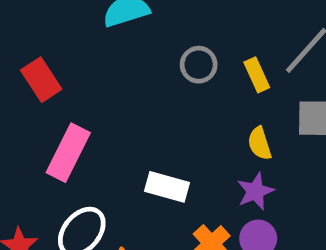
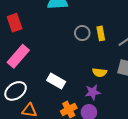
yellow rectangle: (257, 75) -> (101, 33), moved
yellow semicircle: (260, 143) -> (100, 73), turned -80

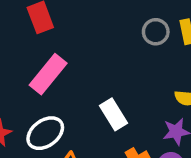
white rectangle: (56, 81) -> (114, 114), turned 30

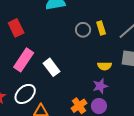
white rectangle: (114, 114) -> (51, 67), moved

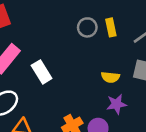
purple star: (100, 86) -> (117, 104), moved

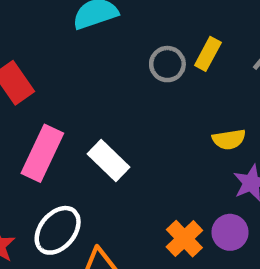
yellow rectangle: (111, 27) -> (208, 54), turned 54

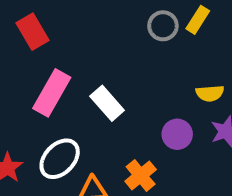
purple circle: (230, 232) -> (177, 134), moved
orange cross: (184, 239) -> (141, 175), moved

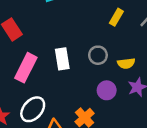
gray circle: (163, 26) -> (98, 55), moved
white rectangle: (107, 103) -> (62, 59), moved, turned 35

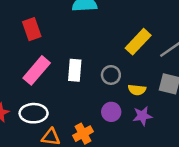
yellow rectangle: (116, 17) -> (138, 42), size x1.5
white ellipse: (33, 109) -> (34, 113), turned 35

